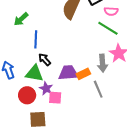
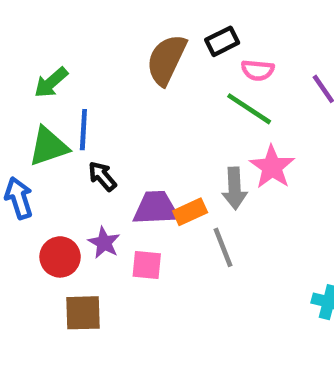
green triangle: (34, 73) -> (48, 147), moved, turned -30
pink square: (55, 98) -> (147, 265), moved

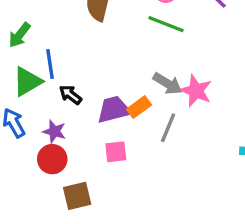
pink star: (272, 167) -> (196, 91), moved
gray arrow: (235, 188) -> (167, 84), turned -44
purple star: (104, 243) -> (54, 131), moved
gray line: (223, 247) -> (168, 128), turned 56

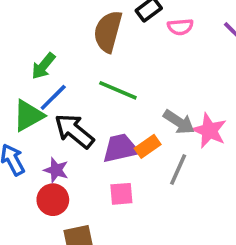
green line: (166, 24) -> (118, 90), moved
green arrow: (20, 35) -> (43, 66), moved
blue line: (50, 64) -> (53, 97), turned 52
black arrow: (70, 95) -> (74, 131), size x1.6

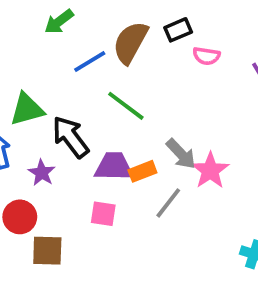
green arrow: (43, 66) -> (59, 22), moved
blue line: (53, 97) -> (90, 62), moved
red circle: (53, 200) -> (20, 217), moved

